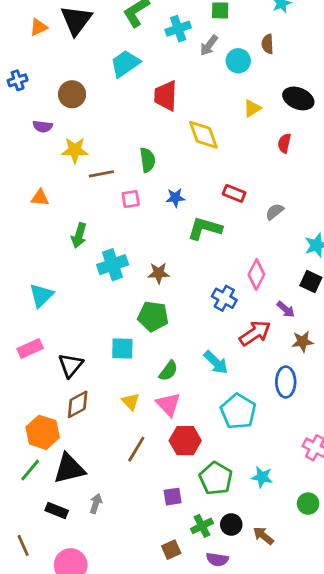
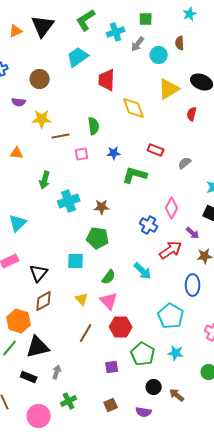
yellow triangle: (252, 108) -> (169, 89), size x1.6
cyan pentagon: (238, 411) -> (171, 316), moved
green cross: (202, 526) -> (69, 401), moved

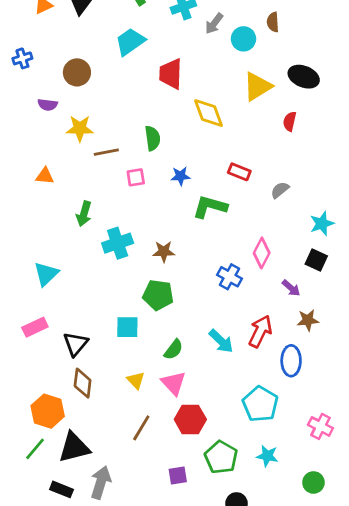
red arrow: (171, 250) -> (260, 331), moved, turned -30
brown diamond: (44, 301) -> (83, 383), turned -55
gray arrow: (57, 372) -> (101, 482), size x1.6

